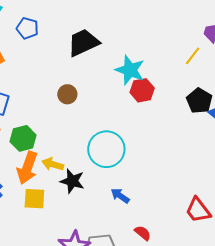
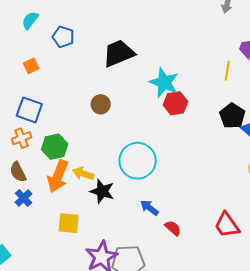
yellow line: (193, 56) -> (227, 71), turned -30
yellow square: (34, 199) -> (69, 223), moved
red semicircle: (143, 233) -> (173, 228), moved

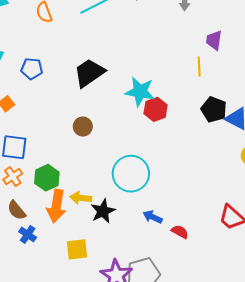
black star: (102, 191) -> (103, 211), turned -30

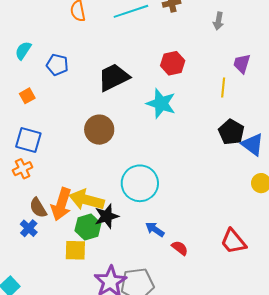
red hexagon: (156, 109) -> (173, 63), moved
brown circle: (83, 127) -> (99, 130), size x1.5
green hexagon: (47, 178) -> (88, 227), moved
yellow arrow: (81, 198) -> (87, 200), size x1.6
brown semicircle: (17, 210) -> (38, 208), moved

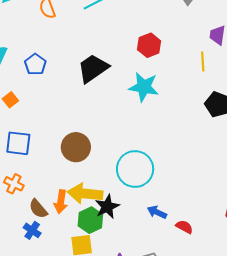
blue pentagon: (57, 65) -> (35, 64), turned 30
brown circle: (99, 130) -> (76, 147), moved
orange cross: (23, 169) -> (14, 184), moved, turned -30
orange arrow: (61, 204) -> (61, 202), size x0.7

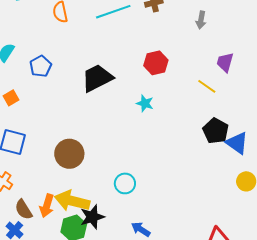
yellow line: (203, 62) -> (207, 86), turned -60
cyan star: (144, 87) -> (145, 103), size x0.6
cyan circle: (135, 169) -> (125, 183), size x0.6

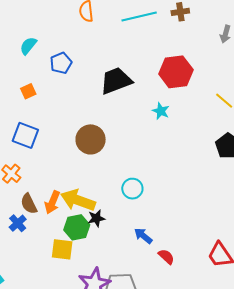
red hexagon: (156, 63) -> (176, 72), size x1.4
brown circle: (69, 154) -> (91, 139), moved
black star: (92, 217) -> (96, 218), size x0.7

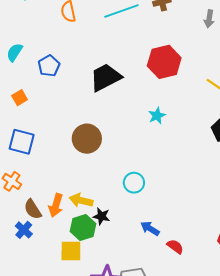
cyan star: (161, 111) -> (157, 116), moved, turned 30
yellow arrow: (78, 200) -> (81, 200), size x0.7
black star: (96, 218) -> (101, 216), turned 30

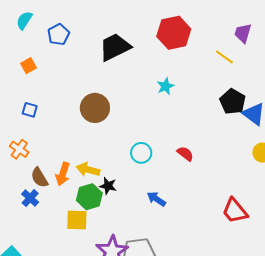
blue square: (22, 142) -> (30, 110), size x0.6
red semicircle: (175, 247) -> (185, 154), moved

